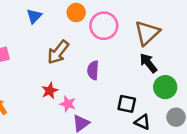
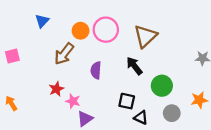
orange circle: (76, 12) -> (81, 31), moved
black arrow: (148, 63) -> (134, 66), moved

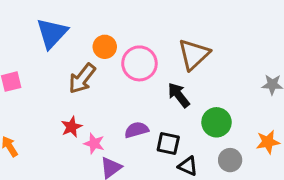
blue triangle: (42, 21) -> (52, 33), size x1.6
pink circle: (106, 30) -> (139, 63), moved
purple semicircle: (96, 70) -> (136, 130), moved, turned 70

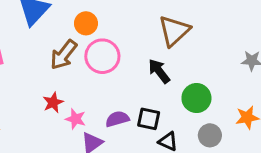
pink circle: (139, 63) -> (102, 56), moved
purple semicircle: (136, 130) -> (117, 119), moved

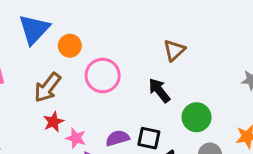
orange circle: (86, 23) -> (70, 46), moved
brown triangle: (174, 31) -> (174, 50), size x0.7
brown arrow: (64, 55) -> (47, 87), moved

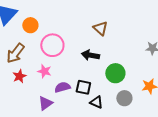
brown triangle: (174, 50) -> (100, 28), turned -35
black arrow: (159, 90) -> (90, 55), turned -42
pink star: (76, 138) -> (44, 71), moved

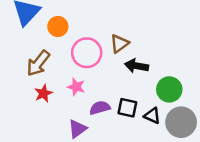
brown triangle: (100, 28) -> (119, 44), moved, turned 42
gray circle: (124, 98) -> (181, 122), size x1.5
black triangle: (96, 102) -> (152, 116), moved

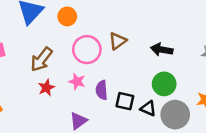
orange circle: (58, 26) -> (67, 16), moved
black arrow: (136, 66) -> (162, 50), moved
purple semicircle: (100, 108) -> (102, 90), moved, turned -78

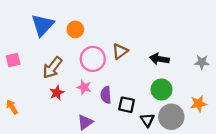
black triangle: (148, 108) -> (147, 120), moved, turned 32

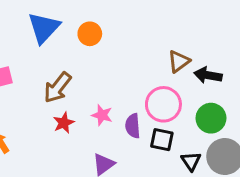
brown triangle: (120, 51) -> (179, 61), moved
pink circle: (93, 59) -> (163, 104), moved

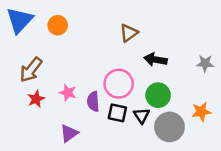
brown triangle: (179, 61) -> (129, 33), moved
black triangle: (191, 161) -> (142, 115), moved

